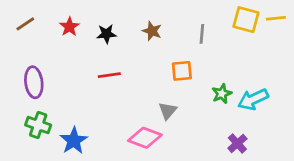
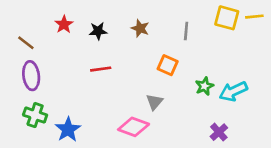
brown line: (25, 24) -> (26, 43), moved, turned 72
orange square: (182, 71) -> (168, 65), turned 30

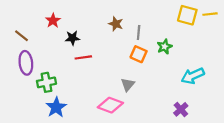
black star: (98, 31) -> (72, 38), moved
gray line: (186, 31) -> (139, 33), moved
green star: (204, 86) -> (165, 47), moved
green cross: (35, 115) -> (46, 82), moved, turned -30

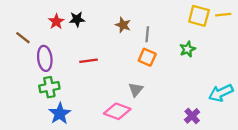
black star: (72, 38) -> (77, 19), moved
green star: (165, 47) -> (187, 49), moved
purple ellipse: (26, 63) -> (45, 58), moved
cyan arrow: (193, 76) -> (221, 93), moved

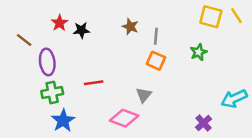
yellow line: (223, 15) -> (236, 16), turned 63
black star: (77, 19) -> (81, 30), moved
red line: (89, 61) -> (94, 83), moved

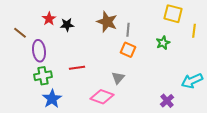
yellow line: (236, 16) -> (194, 31), moved, turned 40
brown star: (130, 27) -> (107, 22), size x1.5

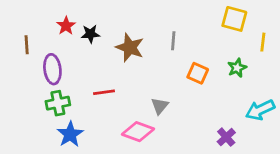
brown star: (107, 22) -> (130, 47), moved
brown line: (20, 33) -> (27, 45), turned 48
green star: (163, 43) -> (237, 68), moved
orange square: (128, 50) -> (198, 73), moved

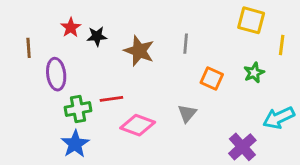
green cross: (58, 103) -> (78, 109), moved
gray triangle: (160, 106) -> (187, 113), moved
pink diamond: (138, 132) -> (138, 125), moved
purple cross: (226, 137) -> (242, 147), size x1.4

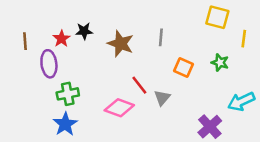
red star: (71, 28) -> (61, 39), moved
green star: (254, 73) -> (220, 63), turned -30
red line: (111, 99) -> (139, 85), moved, turned 60

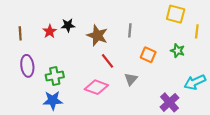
purple ellipse: (49, 64) -> (27, 66), moved
red line: (139, 85) -> (108, 61), moved
blue star: (65, 124) -> (53, 100), turned 30

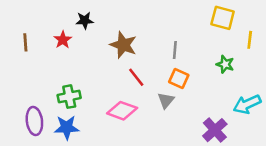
black star: (68, 25) -> (85, 20), moved
gray line: (130, 30) -> (175, 50), moved
orange square: (148, 55) -> (179, 78), moved
purple ellipse: (27, 66) -> (34, 121), moved

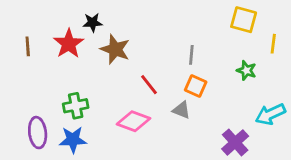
red star: (63, 40) -> (69, 44), size x1.5
brown star: (123, 45) -> (115, 49), moved
gray triangle: (166, 100) -> (181, 110), turned -48

